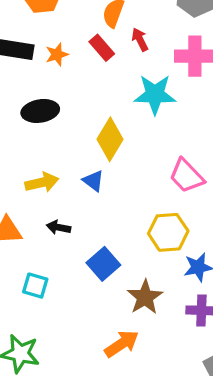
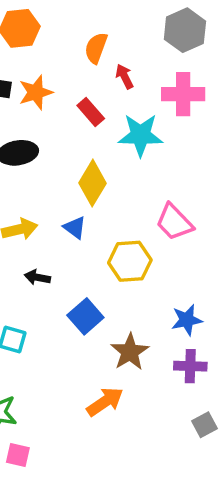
red rectangle: (102, 48) -> (91, 112), moved
orange star: (57, 54) -> (36, 92), size x1.4
yellow hexagon: (168, 232) -> (130, 261), moved

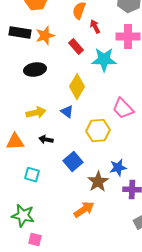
blue star: (187, 320) -> (118, 168), moved

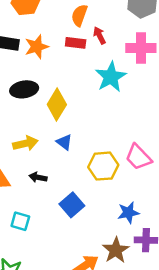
red rectangle: (76, 47) -> (76, 43), moved, turned -42
cyan star: (104, 60) -> (111, 77), turned -30
yellow diamond: (77, 87) -> (57, 104), moved
pink trapezoid: (123, 109) -> (138, 157), moved
brown star: (98, 182) -> (116, 250), moved

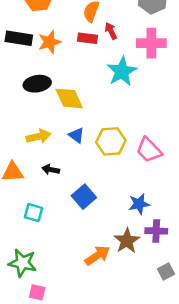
yellow diamond: (57, 104) -> (69, 98), turned -56
yellow hexagon: (103, 166) -> (111, 141), moved

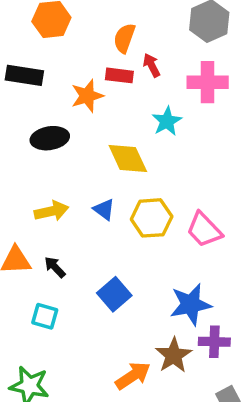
orange star: (49, 42) -> (87, 96), moved
cyan star: (122, 71) -> (167, 121), size x0.7
yellow diamond: (69, 98) -> (128, 159), moved
black arrow: (51, 170) -> (55, 267), moved, turned 35
blue star: (139, 204) -> (191, 304), size x1.4

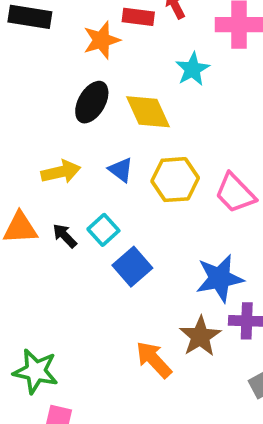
black ellipse: (50, 138) -> (92, 102), moved, turned -51
cyan square: (45, 316) -> (103, 230), moved, turned 32
orange arrow: (133, 376) -> (154, 360), turned -99

